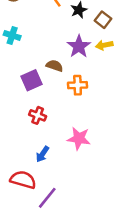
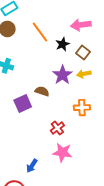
orange cross: (78, 85) -> (82, 108), moved
red cross: (38, 115) -> (57, 128), moved, turned 32

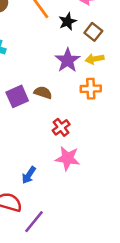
brown semicircle: (42, 91) -> (43, 93), moved
orange cross: (82, 108) -> (91, 89), moved

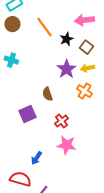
orange cross: (91, 89) -> (84, 91), turned 35
brown semicircle: (43, 93) -> (47, 94), turned -128
purple square: (17, 96) -> (27, 114), moved

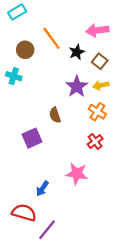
brown circle: (12, 24) -> (25, 50), moved
red cross: (61, 121) -> (95, 142), moved

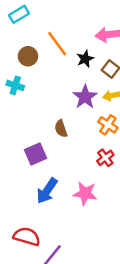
blue arrow: (42, 189) -> (47, 191), moved, size x1.5

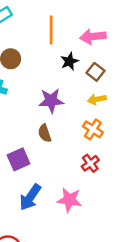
orange line: (57, 44) -> (51, 30), moved, turned 36
purple star: (85, 97) -> (51, 101), moved, turned 30

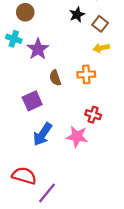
purple star: (51, 101) -> (38, 49), moved, turned -30
orange cross: (93, 129) -> (86, 74), moved, turned -36
red cross: (90, 163) -> (93, 115), moved, turned -35

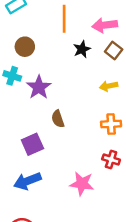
brown square: (100, 24) -> (114, 50), moved
orange cross: (86, 74) -> (111, 124), moved
red cross: (93, 115) -> (111, 159), moved
blue arrow: (42, 134) -> (27, 181), moved, turned 35

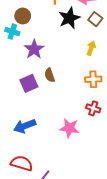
black star: (82, 49) -> (69, 18), size x1.5
cyan cross: (12, 76) -> (12, 32), moved
yellow arrow: (109, 86) -> (91, 48), turned 120
purple square: (32, 144) -> (29, 83), moved

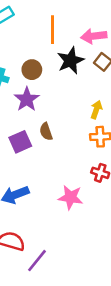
brown circle: (23, 16) -> (32, 70), moved
yellow arrow: (91, 48) -> (96, 110), moved

